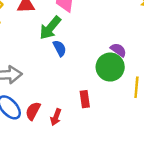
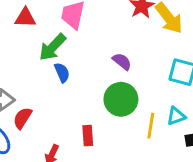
purple semicircle: (118, 50) -> (122, 61), moved
red semicircle: (33, 111) -> (22, 118), moved

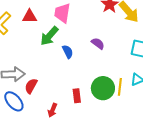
blue semicircle: (62, 72) -> (68, 52), moved
green circle: (121, 99) -> (103, 88), moved

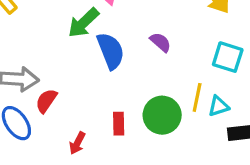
blue semicircle: (68, 52) -> (111, 51), size x1.6
yellow line: (120, 87) -> (197, 97), moved

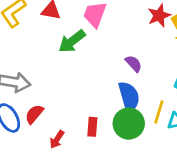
blue semicircle: (111, 51) -> (129, 97), moved
red semicircle: (46, 101) -> (34, 114), moved

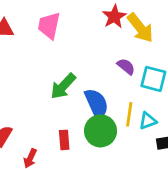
green arrow: (72, 41) -> (63, 86), moved
purple semicircle: (134, 64) -> (126, 66), moved

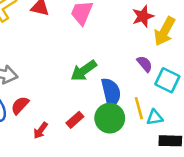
yellow arrow: (140, 28) -> (165, 31), turned 56
yellow line: (129, 114) -> (139, 108), turned -35
red rectangle: (64, 140) -> (75, 120), turned 42

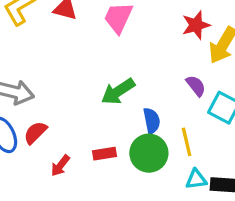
blue semicircle: (111, 93) -> (152, 121), size x0.7
cyan triangle: (155, 117) -> (196, 179), moved
red rectangle: (75, 120) -> (105, 154), turned 30

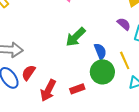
red rectangle: (105, 154) -> (77, 89), moved
red arrow: (60, 166) -> (48, 90), size x1.5

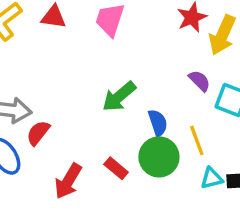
red semicircle: (29, 73) -> (38, 133), moved
red rectangle: (77, 89) -> (116, 168), moved, turned 56

